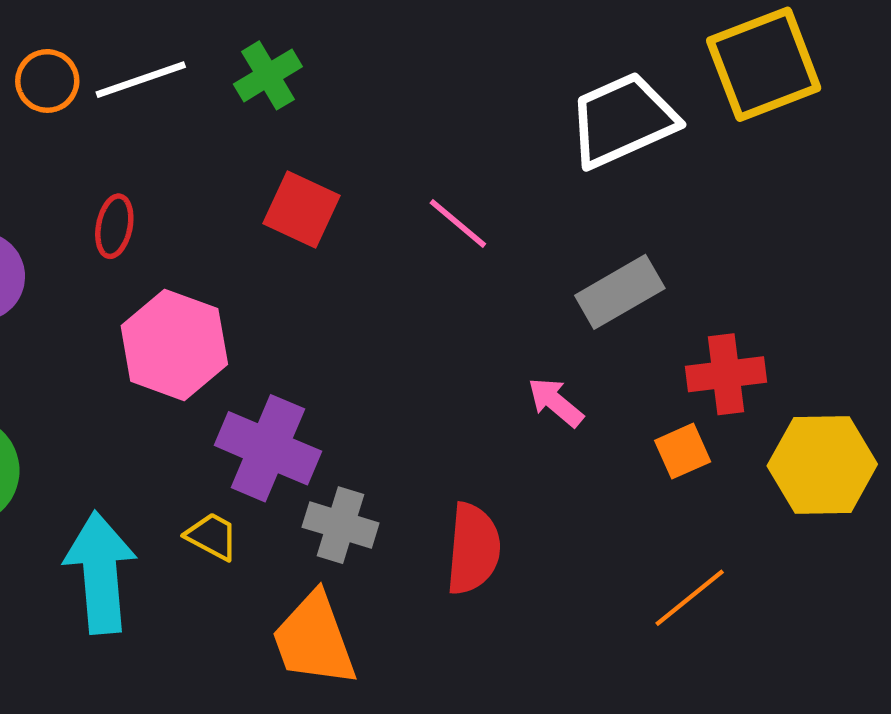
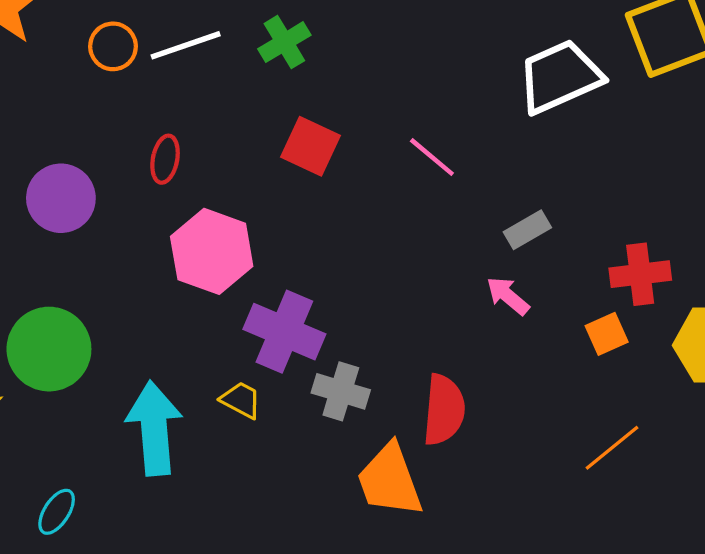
gray rectangle: (620, 292) -> (527, 230), moved, size x0.7
orange trapezoid: (314, 640) -> (390, 480), moved

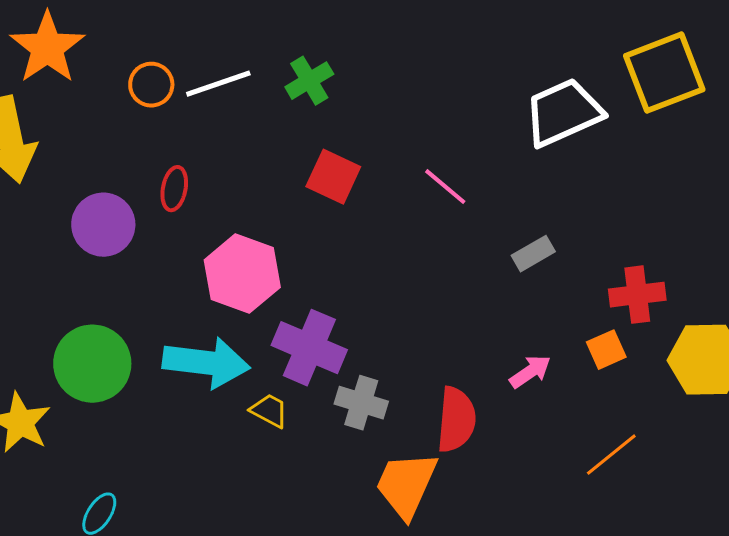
red ellipse: (165, 159) -> (174, 189), moved
pink arrow: (508, 296) -> (530, 372), moved, turned 105
cyan arrow: (154, 428) -> (206, 363), moved, turned 102
orange trapezoid: (390, 480) -> (406, 485), turned 44

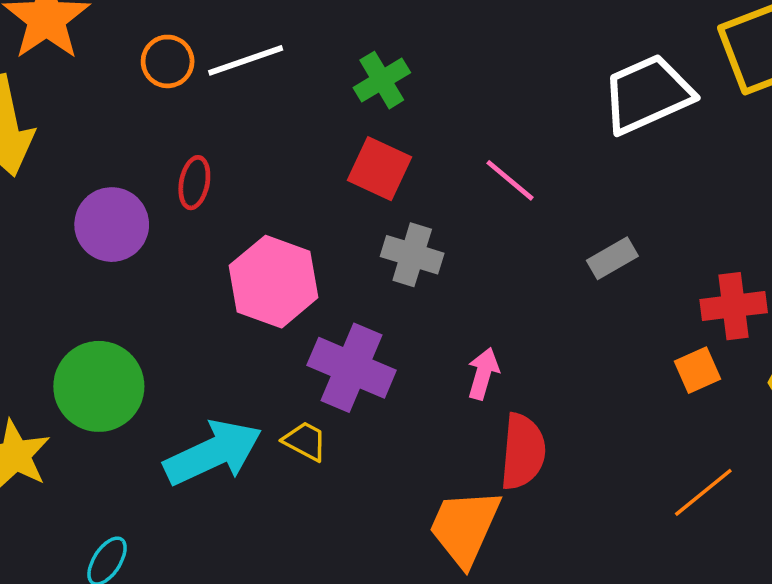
green cross: (309, 81) -> (382, 80), moved
cyan arrow: (206, 363) -> (213, 453), moved, turned -32
pink arrow: (530, 372) -> (483, 374), moved, turned -39
gray cross: (361, 403) -> (412, 255), moved

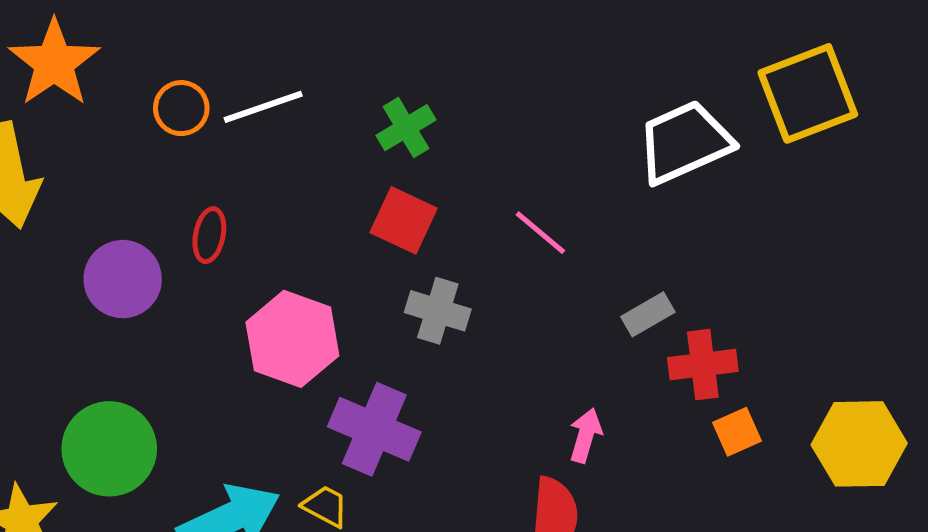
red cross: (734, 306) -> (703, 365), moved
pink arrow: (483, 374) -> (586, 435), moved

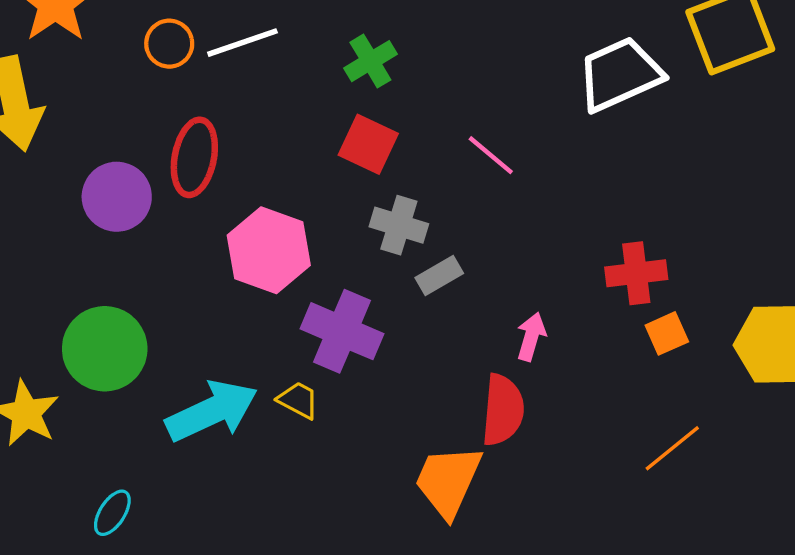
red ellipse: (209, 235) -> (194, 157), size x1.6
gray rectangle: (648, 314) -> (439, 275), moved

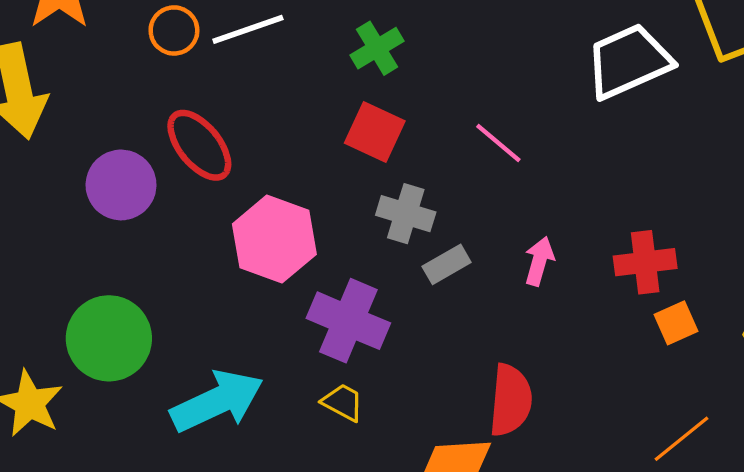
red ellipse: (194, 157) -> (199, 145), turned -50
pink arrow: (531, 337) -> (539, 261), moved
yellow trapezoid: (298, 400) -> (343, 402), moved

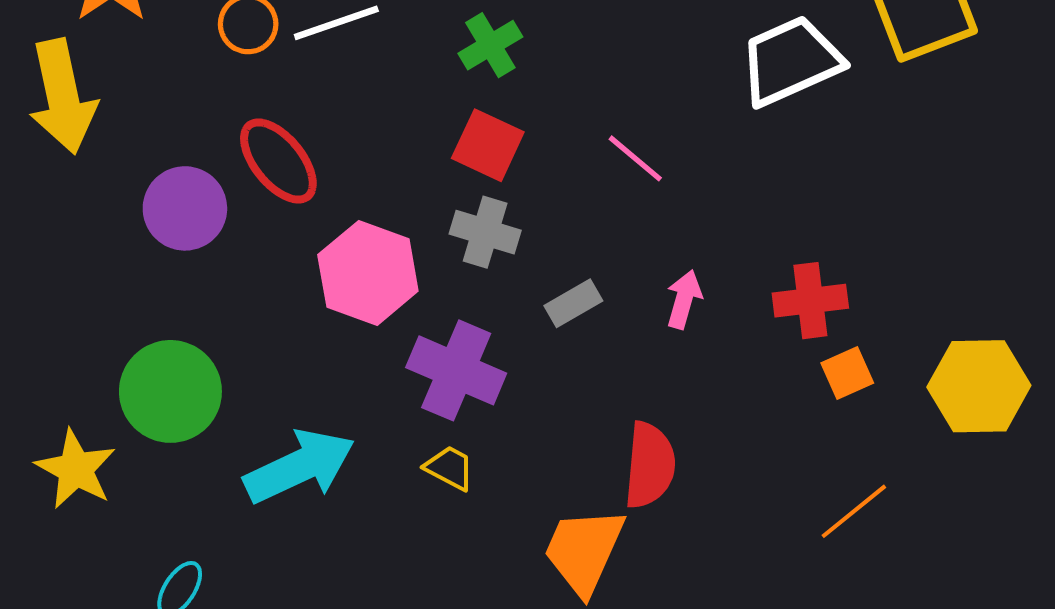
gray cross: (406, 214) -> (485, 232), moved

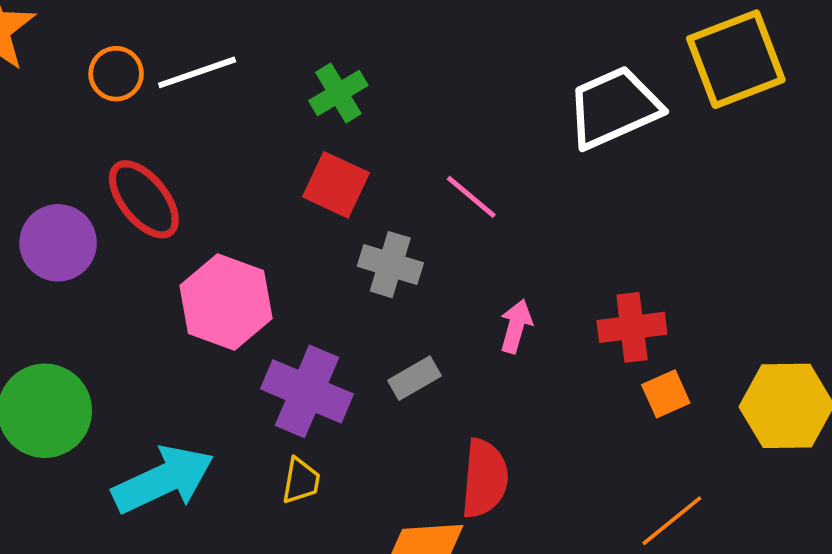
gray cross: (485, 232) -> (390, 265), moved
gray rectangle: (573, 303) -> (414, 378), moved
yellow trapezoid: (450, 468) -> (301, 481), turned 72

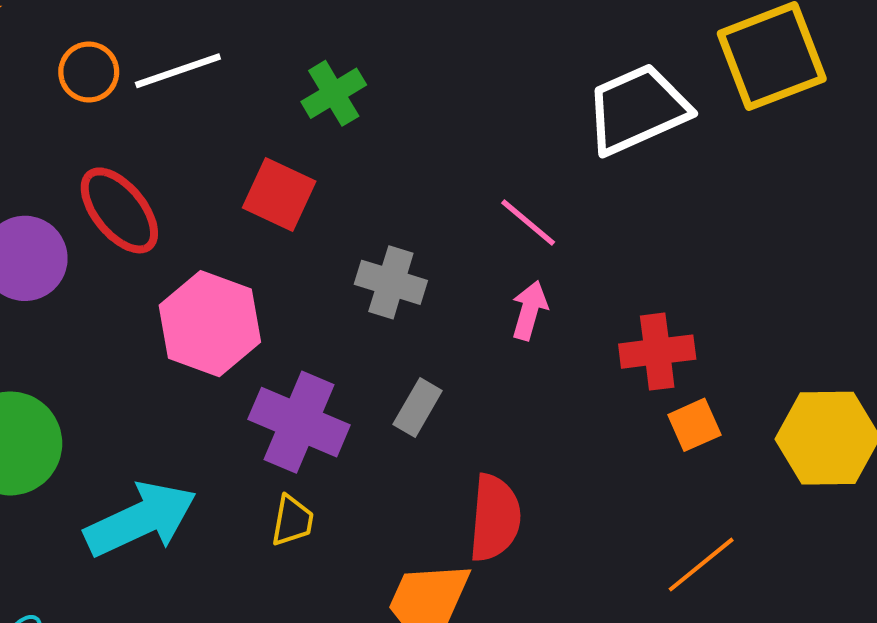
red square: (336, 185) -> (279, 194), moved
pink line: (471, 197) -> (528, 222), moved
pink arrow: (516, 326) -> (529, 310), moved
gray rectangle: (414, 378) -> (418, 407), turned -30

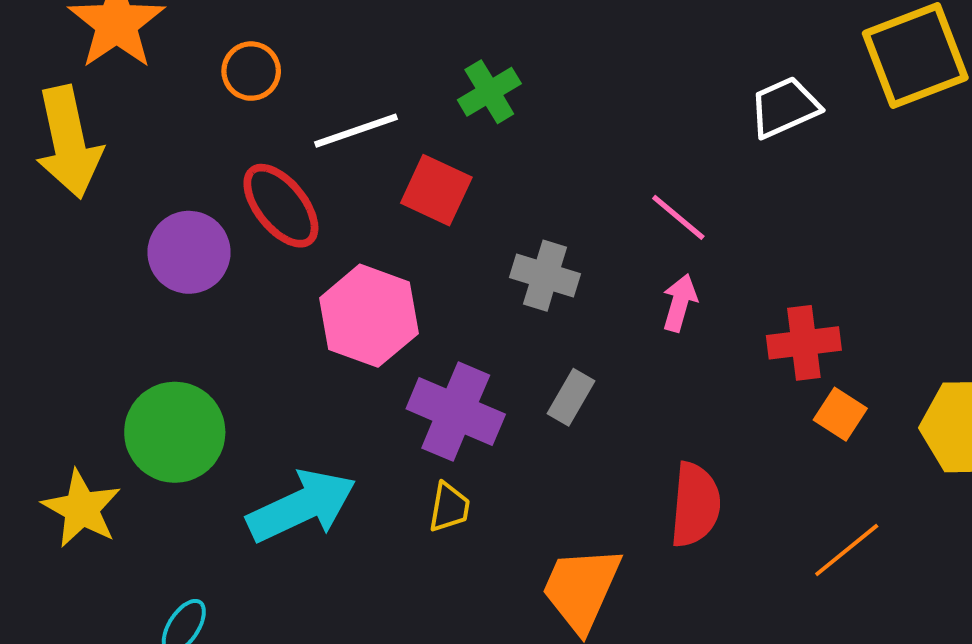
white line: (178, 71) -> (356, 131), moved
white trapezoid: (637, 109) -> (785, 107), size x0.7
orange square: (694, 425) -> (840, 414), turned -33
red semicircle: (495, 518) -> (695, 505), moved

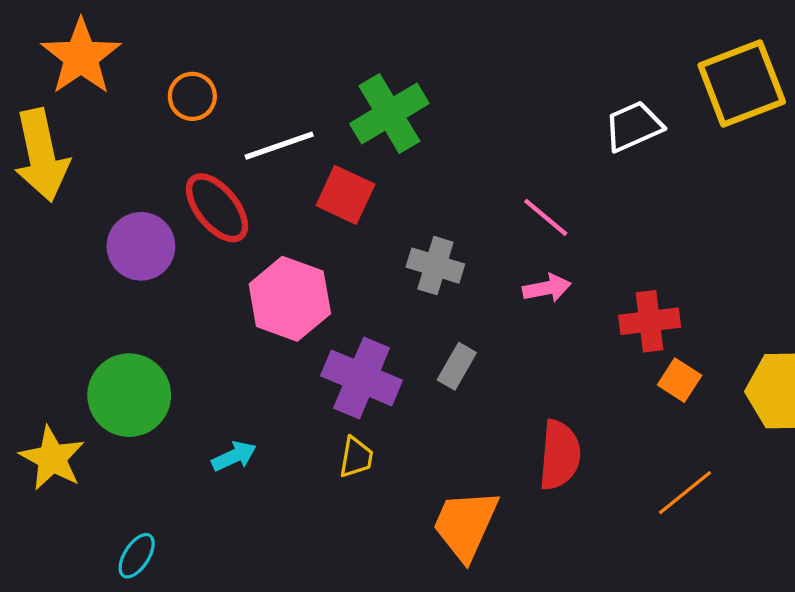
green cross: (489, 92) -> (389, 114), size x1.5
pink arrow: (680, 303) -> (547, 288), turned 63
cyan arrow: (302, 506) -> (234, 456), size x0.5

